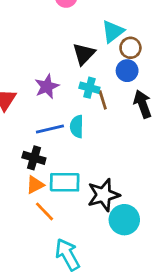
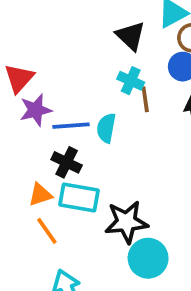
black triangle: (84, 54) -> (131, 36), turned -40
purple star: (47, 86) -> (36, 110), moved
black cross: (34, 158) -> (67, 162), moved

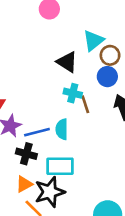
black cross: (67, 162) -> (26, 154), moved
cyan rectangle: (79, 197) -> (60, 166), moved
black star: (126, 222) -> (50, 192), moved

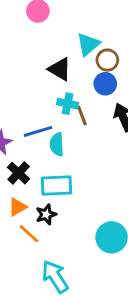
blue line: (37, 132) -> (38, 131), moved
black cross: (26, 154) -> (19, 173), turned 30
black star: (50, 192) -> (46, 214), size x0.6

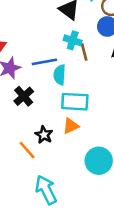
cyan rectangle: (56, 185) -> (75, 102), moved
orange triangle: (17, 207) -> (71, 126), moved
black star: (46, 214) -> (44, 135), turned -30

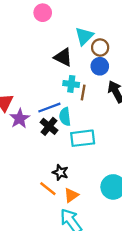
brown line: (84, 52) -> (83, 92), turned 35
black cross: (24, 96) -> (49, 126), moved
orange triangle: (71, 126) -> (71, 195), moved

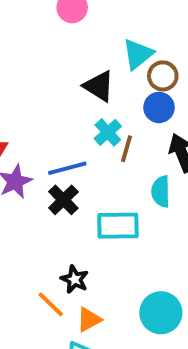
cyan cross: (71, 84) -> (108, 132), turned 35
cyan semicircle: (65, 117) -> (161, 191), moved

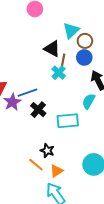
brown line: (127, 149) -> (63, 61), moved
blue line: (67, 168) -> (27, 93), moved
cyan semicircle: (161, 191) -> (89, 101), turned 35

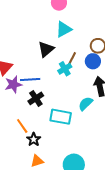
cyan triangle: (71, 31) -> (64, 29), moved
black triangle: (52, 49) -> (46, 49), moved, turned 36
orange line: (36, 165) -> (22, 126), moved

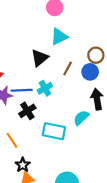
cyan cross: (65, 69) -> (45, 88), moved
black star: (34, 139) -> (23, 165), moved

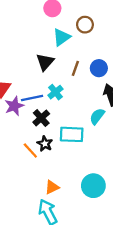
brown circle: (96, 55) -> (85, 25), moved
black star: (23, 165) -> (45, 144), moved

